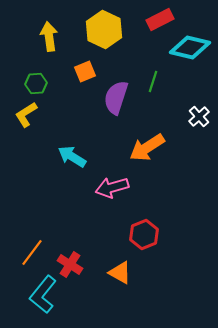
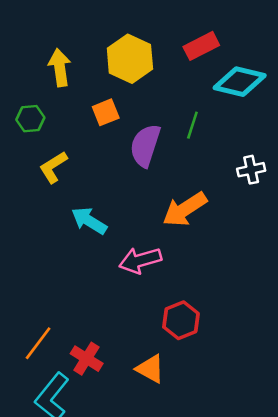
green hexagon: (36, 84) -> (30, 119), moved
yellow L-shape: (26, 115) -> (53, 167), moved
white cross: (199, 117) -> (251, 170), turned 30

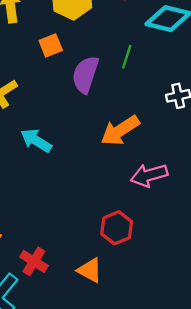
pink arrow: (140, 260) -> (149, 175), moved

